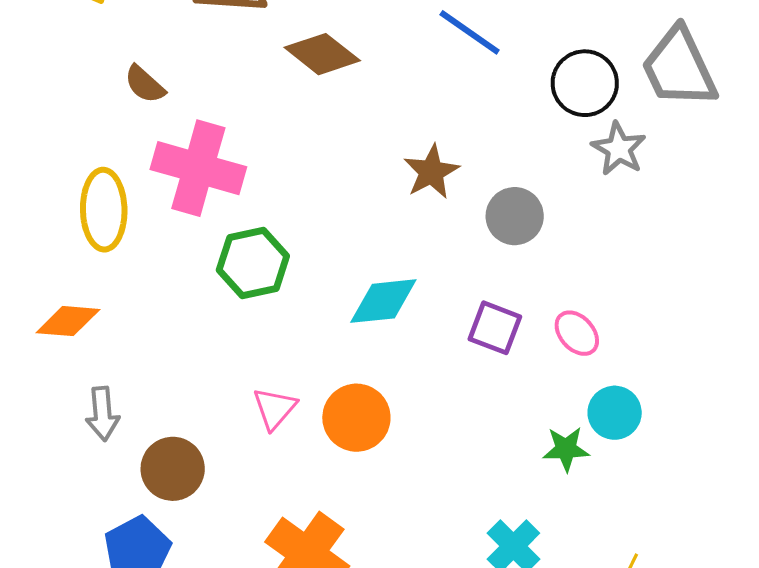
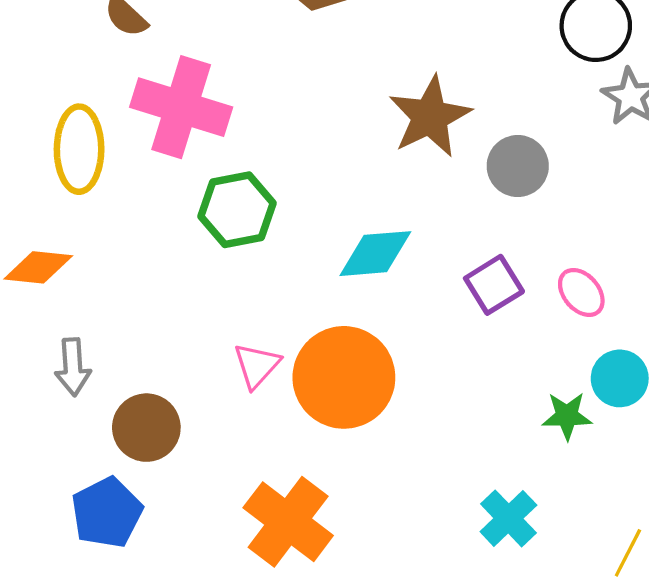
brown star: (431, 172) -> (430, 117), size x1.4
purple square: (495, 328) -> (494, 285), turned 36
orange circle: (356, 418) -> (344, 377), size x1.4

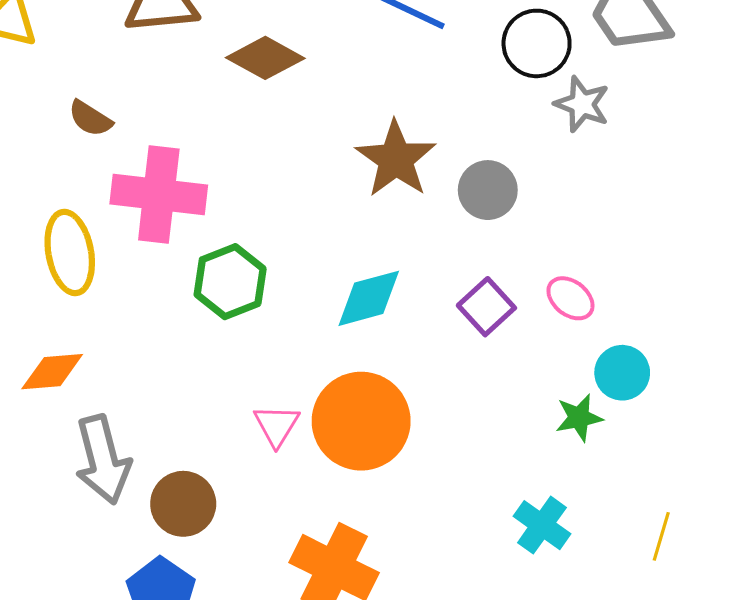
gray arrow: (73, 367) -> (103, 460), size x1.6

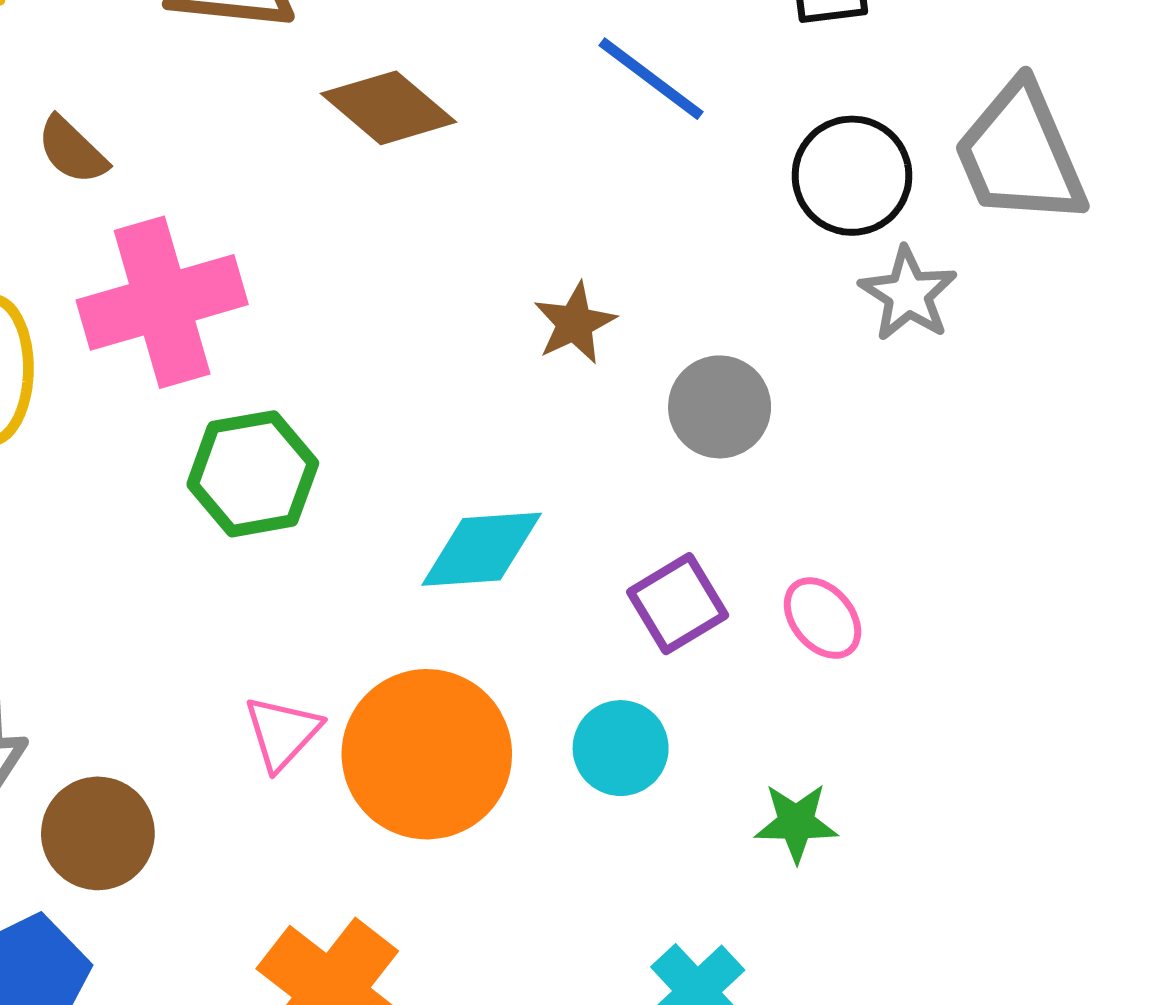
brown star: (396, 159) -> (575, 323), size x0.6
pink cross: (159, 194) -> (162, 302), turned -34
cyan circle: (622, 373) -> (621, 748), moved

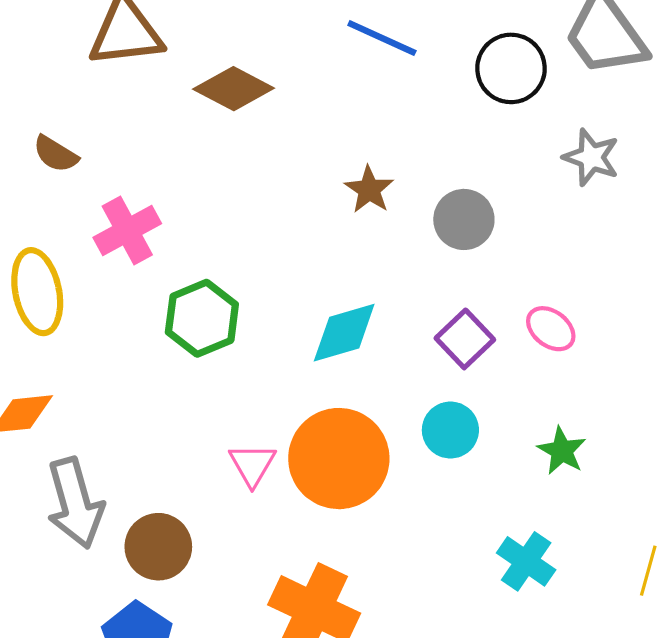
gray star: (908, 294) -> (591, 157), moved
pink cross: (162, 302) -> (127, 231), size x0.7
green star: (796, 823) -> (562, 451), turned -30

